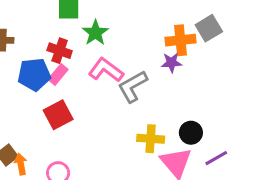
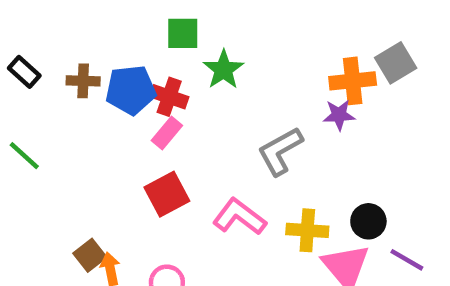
pink L-shape: (106, 70) -> (239, 217), moved
blue pentagon: (34, 74) -> (131, 90), moved
purple line: (216, 158) -> (407, 260), turned 60

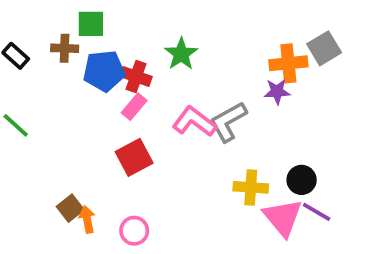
green square: (183, 33) -> (91, 24), moved
brown cross: (83, 81) -> (65, 48), moved
pink L-shape: (239, 217) -> (194, 122), moved
purple line: (407, 260) -> (317, 212), moved

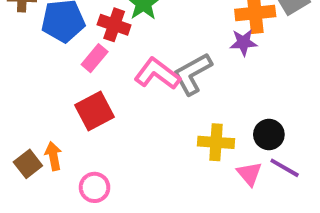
red cross: (136, 76) -> (114, 25), moved
pink triangle: (283, 218) -> (249, 174), size x0.6
orange arrow: (87, 219) -> (53, 156), moved

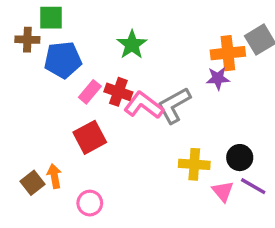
red cross: (114, 25) -> (118, 92), moved

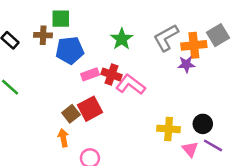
pink rectangle: (90, 92) -> (90, 74), turned 30
gray L-shape: (174, 105) -> (166, 38), moved
brown square: (32, 183) -> (71, 114), moved

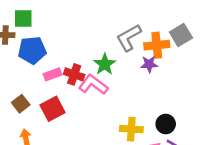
green star: (122, 39) -> (105, 64), moved
brown square: (71, 114) -> (21, 104), moved

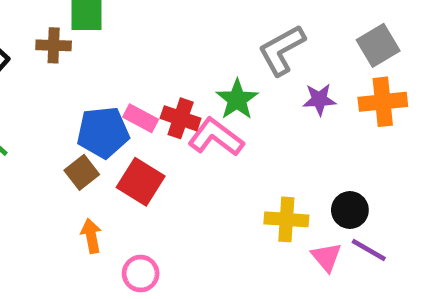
orange cross: (157, 45) -> (383, 102), moved
blue pentagon: (32, 50) -> (103, 132), moved
pink rectangle: (52, 74) -> (141, 118), turned 48
red square: (52, 109) -> (141, 182), turned -30

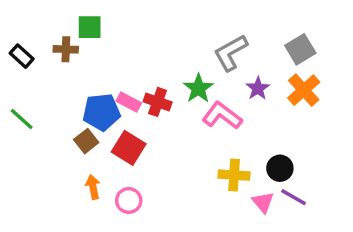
purple star: (319, 99) -> (258, 88), turned -30
orange cross: (383, 102) -> (304, 90), turned -36
pink L-shape: (216, 137) -> (222, 116), moved
pink circle: (141, 274) -> (129, 201), moved

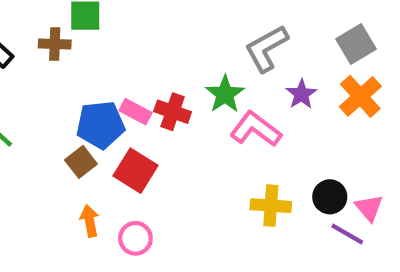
pink triangle: (263, 202) -> (369, 208), moved

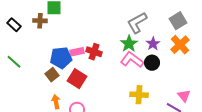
green star: (225, 94) -> (129, 44), moved
pink rectangle: (135, 112) -> (77, 52), turned -40
black circle: (330, 197) -> (152, 63), moved

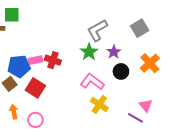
orange cross: (180, 45) -> (150, 63), moved
pink L-shape: (132, 60) -> (92, 82), moved
black circle: (152, 63) -> (121, 71), moved
yellow cross: (139, 95) -> (99, 104), turned 30

